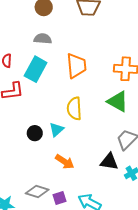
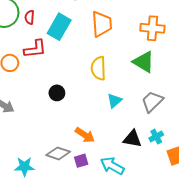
cyan triangle: (56, 130) -> (115, 101), moved
orange arrow: (65, 162) -> (85, 135), moved
black triangle: (109, 162) -> (132, 139), moved

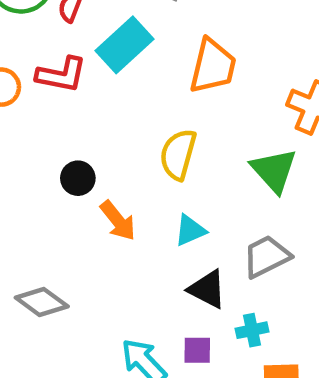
orange arrow: (85, 135) -> (118, 221), moved
black triangle: (132, 139) -> (207, 289), moved
purple square: (81, 161) -> (197, 350), moved

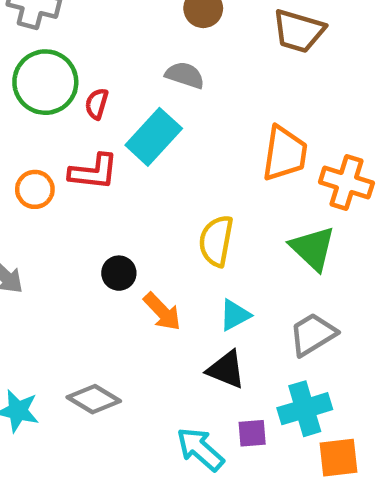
orange trapezoid: (213, 66) -> (285, 153), moved
black triangle: (207, 289) -> (226, 370), moved
cyan cross: (252, 330) -> (305, 409), size x1.6

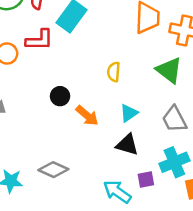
yellow semicircle: (216, 241) -> (114, 72), size x0.7
gray trapezoid: (313, 334) -> (174, 119), turned -80

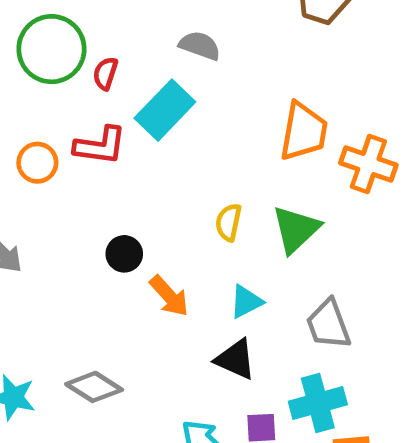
green triangle: (169, 70) -> (296, 229), moved, turned 32

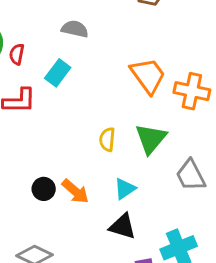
cyan rectangle: (165, 110) -> (58, 73), size x0.7
orange trapezoid: (304, 131) -> (148, 76), turned -39
black circle: (124, 254) -> (44, 189), moved
gray trapezoid: (328, 324) -> (191, 175), moved

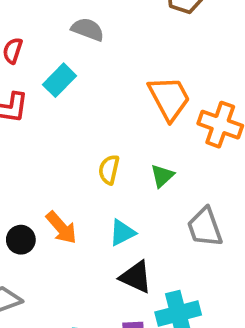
green triangle: (151, 139) -> (162, 176), size x0.6
black circle: (44, 189) -> (21, 240), moved
black triangle: (123, 226) -> (136, 277), moved

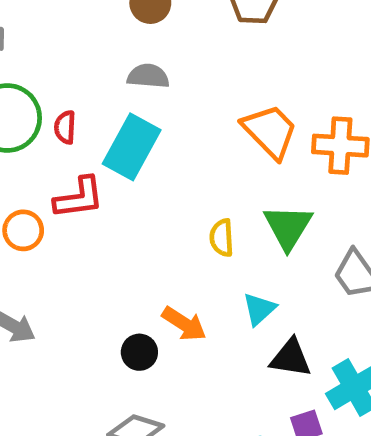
cyan rectangle: (59, 80) -> (132, 147), size x1.5
green triangle: (162, 176) -> (288, 227), size x1.6

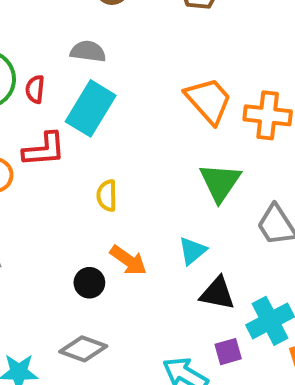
gray semicircle: (148, 76) -> (88, 51), moved
yellow semicircle: (222, 238) -> (107, 196), moved

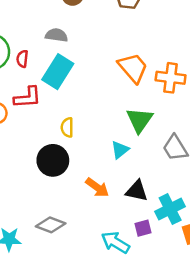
cyan triangle: (193, 251) -> (120, 150), moved
orange arrow: (128, 260) -> (97, 187), moved
black circle: (89, 283) -> (53, 160), moved, size x1.6

